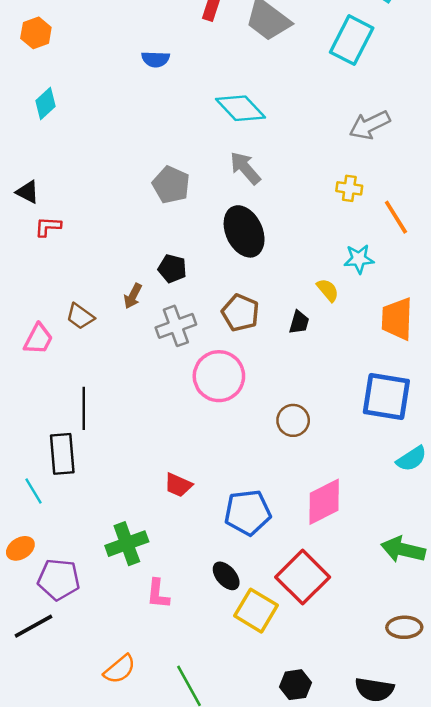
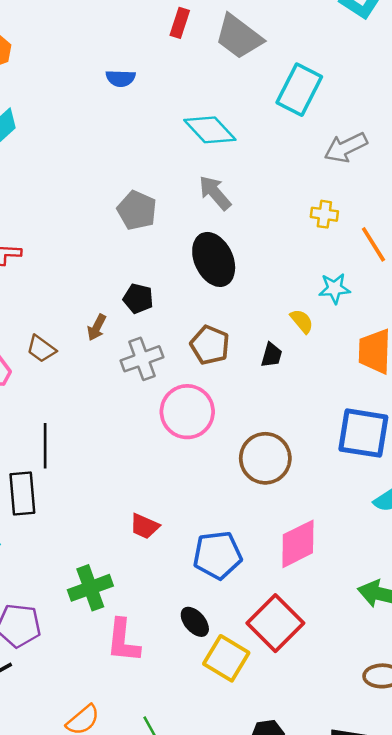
cyan rectangle: (352, 40) -> (299, 90), moved
brown circle: (293, 420) -> (265, 458), size x1.5
pink L-shape: (158, 594) -> (123, 641), size x1.4

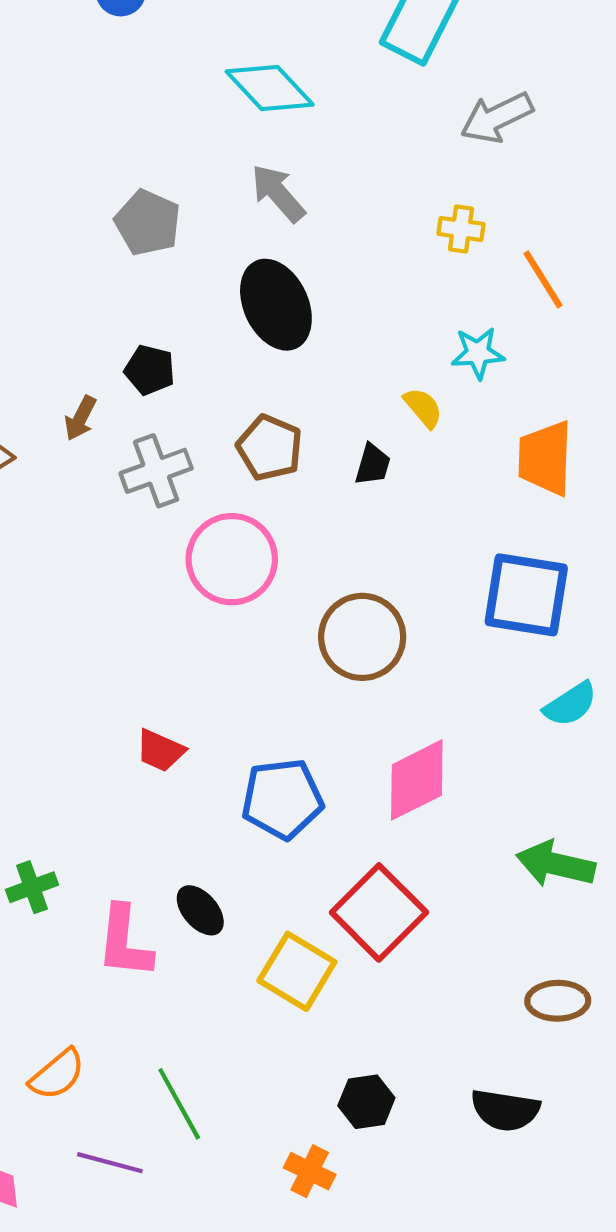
green cross: (90, 588) -> (32, 887), moved, size x0.7
black ellipse: (195, 622) -> (200, 910), moved

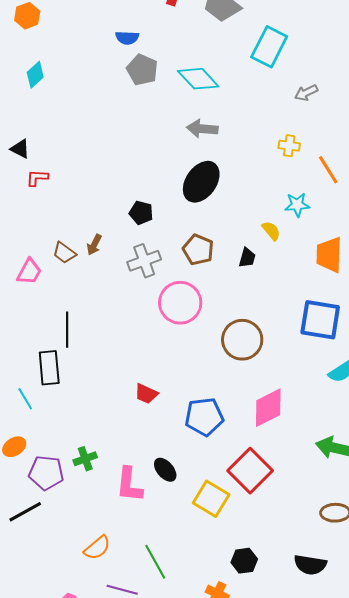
gray arrow: (497, 118) -> (306, 93), size x0.7
gray arrow: (278, 193) -> (202, 129), turned -44
gray pentagon: (148, 223) -> (142, 70), moved
black ellipse: (276, 305) -> (201, 182), turned 60
brown arrow: (80, 418) -> (94, 245), moved

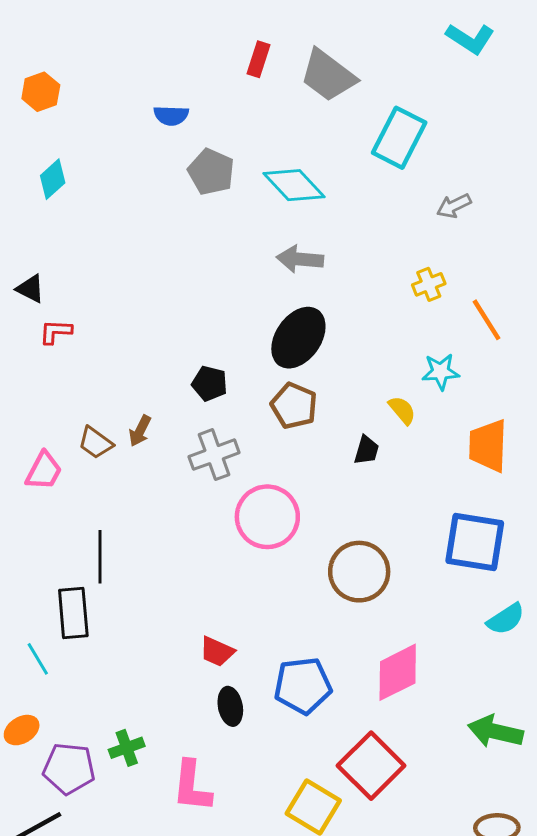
blue semicircle: (127, 38) -> (171, 116), moved
yellow cross: (289, 146) -> (429, 284), turned -30
brown pentagon: (198, 250) -> (294, 406), moved
black ellipse: (165, 470) -> (230, 706), moved, turned 30

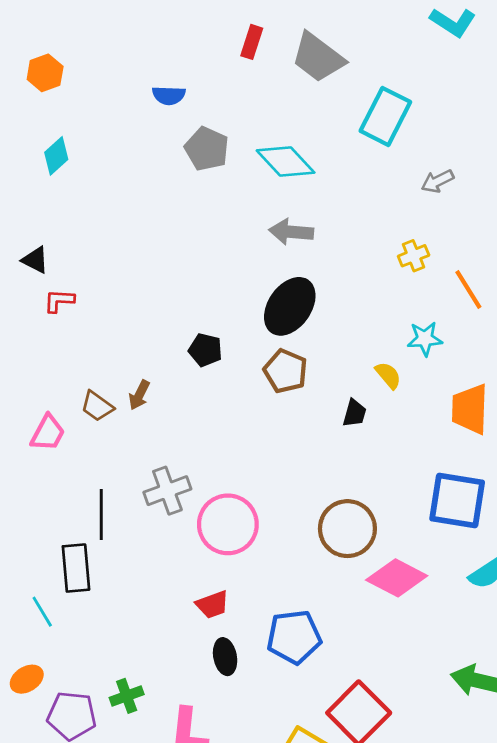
gray cross: (214, 455) -> (167, 491), moved
pink circle: (267, 517) -> (228, 524), moved
red trapezoid: (217, 652) -> (212, 605), turned -44
pink diamond: (398, 672) -> (397, 578), moved, turned 54

